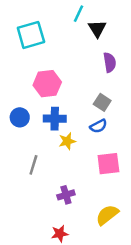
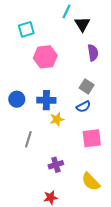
cyan square: (31, 35) -> (26, 29), size x0.7
pink hexagon: (47, 84) -> (45, 57), moved
yellow semicircle: (107, 215) -> (91, 182), turned -96

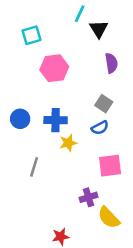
purple cross: (56, 165) -> (88, 197), moved

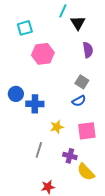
blue cross: (56, 120) -> (35, 104), moved
yellow star: (68, 143) -> (57, 127), moved
gray line: (34, 167) -> (39, 150), moved
purple cross: (88, 197) -> (70, 156), turned 32

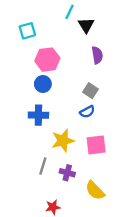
blue circle: (16, 94) -> (43, 84), moved
yellow star: (57, 127) -> (63, 141), size x1.5
purple cross: (70, 156) -> (67, 173), moved

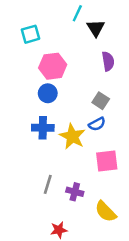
yellow star: (63, 141) -> (72, 136), moved, turned -30

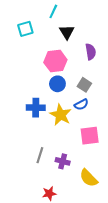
cyan line: (77, 13) -> (53, 11), moved
black triangle: (96, 28) -> (67, 32), moved
pink hexagon: (53, 66) -> (55, 61), moved
blue circle: (48, 93) -> (57, 84), moved

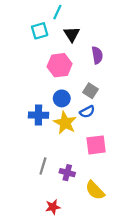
cyan square: (25, 29) -> (40, 31), moved
blue circle: (57, 84) -> (62, 98), moved

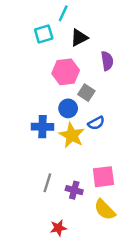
black triangle: (72, 34) -> (79, 38), turned 35
gray square: (91, 91) -> (86, 93), moved
pink square: (96, 145) -> (103, 177), moved

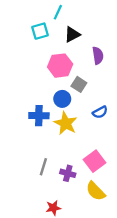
blue semicircle: (96, 123) -> (100, 112), moved
pink square: (103, 177) -> (94, 161), turned -30

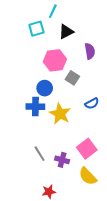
blue circle: (62, 99) -> (45, 88), moved
gray line: (43, 167) -> (40, 154), turned -49

